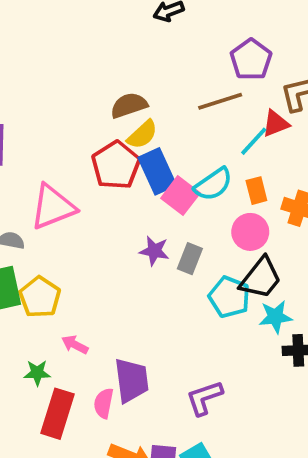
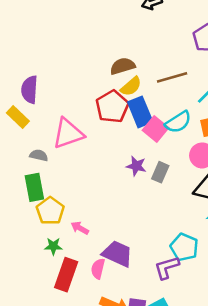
brown line: (220, 101) -> (172, 77), moved
yellow pentagon: (40, 297) -> (50, 211), moved
cyan pentagon: (229, 297) -> (184, 247), moved
purple trapezoid: (132, 380) -> (117, 254), turned -60

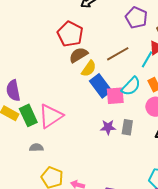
red pentagon: (112, 107) -> (70, 34), moved
pink square: (155, 129) -> (115, 96), turned -30
gray semicircle: (39, 155) -> (36, 148), moved
green rectangle: (34, 187) -> (28, 115), moved

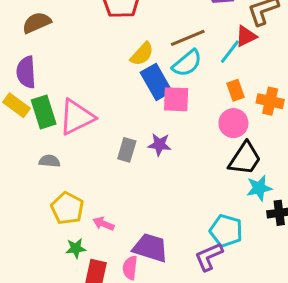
brown semicircle: (79, 55) -> (37, 23), moved
cyan semicircle: (131, 86) -> (187, 63), moved
gray rectangle: (127, 127) -> (127, 150), moved

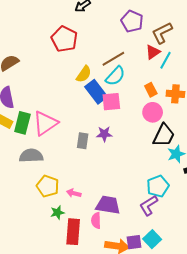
cyan line: (230, 52) -> (166, 60), moved
green rectangle: (44, 112) -> (22, 123), turned 40
gray semicircle: (49, 161) -> (31, 156), size x1.6
cyan pentagon: (226, 231) -> (158, 186), turned -30

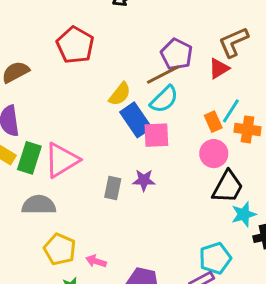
purple pentagon: (132, 21) -> (177, 54), moved
red pentagon: (64, 39) -> (75, 45), moved
cyan line: (166, 60) -> (231, 111), moved

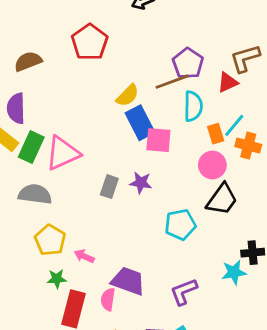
cyan semicircle: (164, 99) -> (193, 106), moved, turned -52
cyan star: (244, 214) -> (234, 272), moved
cyan pentagon: (215, 258) -> (180, 225), moved

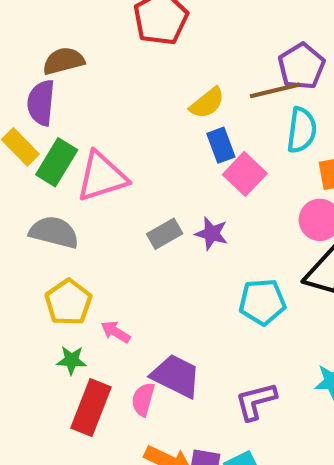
brown semicircle: (28, 61) -> (63, 61), moved
blue rectangle: (140, 123) -> (221, 145), size x0.7
pink square: (158, 140) -> (245, 174), turned 32
gray rectangle: (109, 187) -> (165, 234), turned 35

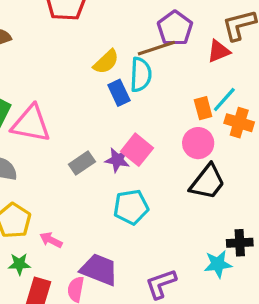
cyan semicircle: (302, 130) -> (141, 75), moved
pink square: (245, 174) -> (137, 150), moved
pink triangle: (102, 177) -> (31, 124), turned 33
cyan pentagon: (262, 302) -> (131, 207), moved

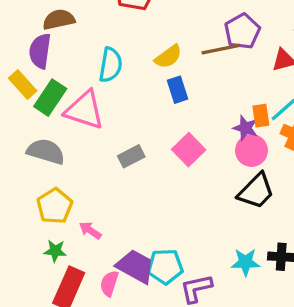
cyan semicircle: (141, 75) -> (111, 65), moved
purple star: (117, 160) -> (245, 128), moved
cyan pentagon: (131, 207) -> (165, 267), moved
cyan star: (218, 264) -> (245, 262), moved

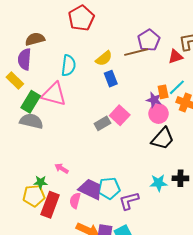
green rectangle: (50, 98) -> (31, 102), moved
gray rectangle: (131, 156) -> (102, 123), moved
yellow pentagon: (55, 206) -> (34, 196), moved, turned 30

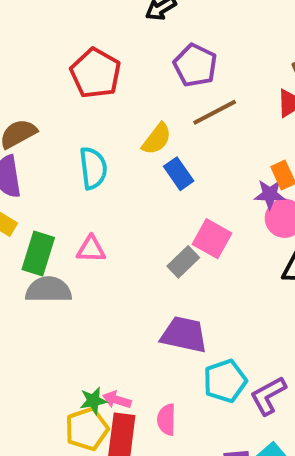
purple pentagon: (149, 40) -> (195, 65), moved
pink triangle: (54, 94) -> (91, 249), moved, size x0.6
pink arrow: (61, 168) -> (117, 400), moved
purple trapezoid: (91, 189) -> (184, 335), moved

